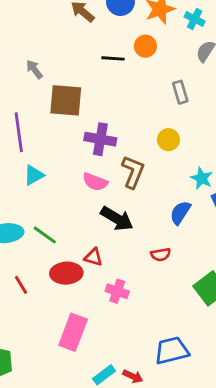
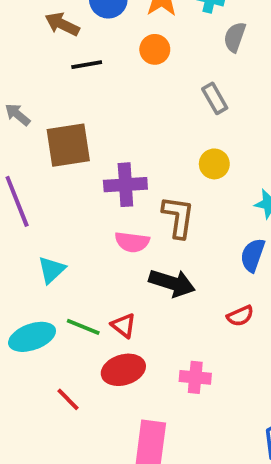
black line: (113, 58) -> (87, 65), moved
cyan triangle: (34, 175) -> (52, 270), moved
red triangle: (93, 257) -> (124, 325), moved, turned 36

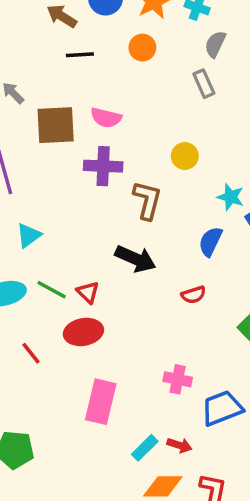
gray rectangle: (215, 98) -> (204, 84), moved
pink semicircle: (132, 242) -> (106, 118), moved
pink cross: (195, 377) -> (178, 379), moved

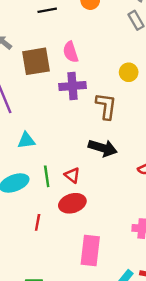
pink semicircle: (106, 118) -> (71, 52), turned 65
cyan triangle: (29, 235) -> (26, 140), turned 36
green line: (52, 290) -> (47, 176), turned 60
red line: (31, 353) -> (38, 222), turned 56

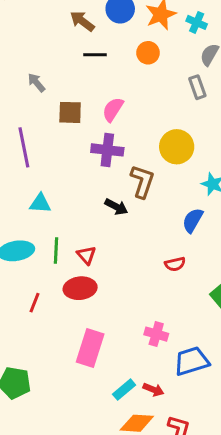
pink semicircle: (71, 52) -> (113, 109), turned 40
brown square: (36, 61) -> (70, 112), size x0.7
yellow circle: (129, 72) -> (177, 147), size x1.5
black arrow: (103, 148) -> (116, 207), moved, size x0.7

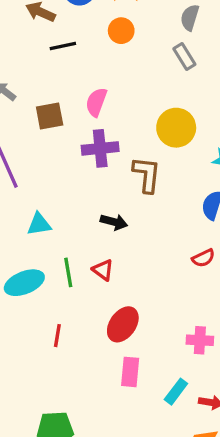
black arrow: (116, 207) -> (114, 222), moved
red ellipse: (80, 288) -> (123, 324), moved, turned -36
pink rectangle: (90, 348) -> (130, 372), size x0.7
cyan rectangle: (124, 390) -> (176, 392), moved

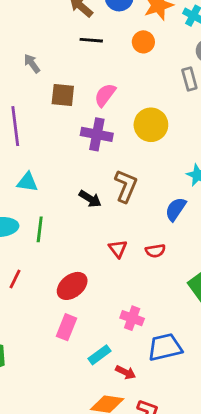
yellow circle: (176, 128) -> (151, 125), moved
brown L-shape: (147, 175) -> (126, 186), moved
red triangle: (103, 270) -> (118, 249), moved

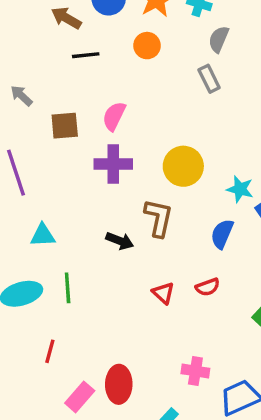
yellow circle: (151, 125) -> (183, 166), moved
red ellipse: (72, 286) -> (119, 384), moved, turned -40
pink rectangle: (66, 327) -> (80, 397), moved, turned 30

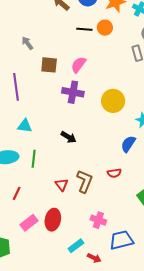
black line: (86, 55) -> (84, 29), moved
brown L-shape: (159, 218) -> (85, 181), moved
red triangle: (163, 293) -> (62, 185), moved

